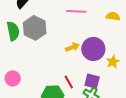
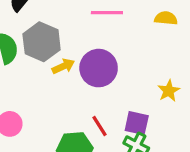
yellow arrow: (72, 47) -> (63, 66), moved
purple circle: (93, 49) -> (99, 68), moved

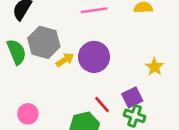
purple square: (137, 123) -> (132, 97), turned -30

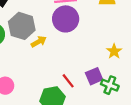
purple circle: (94, 57) -> (66, 19), moved
green cross: (135, 116) -> (110, 85), moved

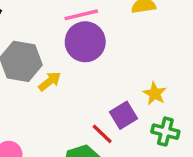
yellow star: (114, 51) -> (155, 94), moved
purple square: (94, 76) -> (123, 115), moved

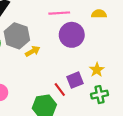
purple circle: (85, 42) -> (72, 35), moved
green cross: (165, 132) -> (99, 95), turned -35

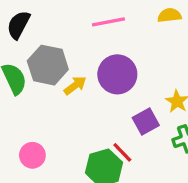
purple circle: (72, 35) -> (117, 74), moved
red line: (60, 89) -> (122, 152), moved

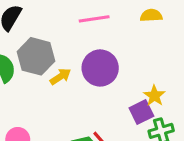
purple square: (146, 121) -> (141, 112), moved

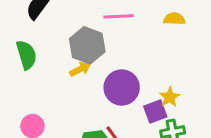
gray hexagon: (36, 56) -> (87, 45), moved
purple circle: (100, 68) -> (122, 88), moved

